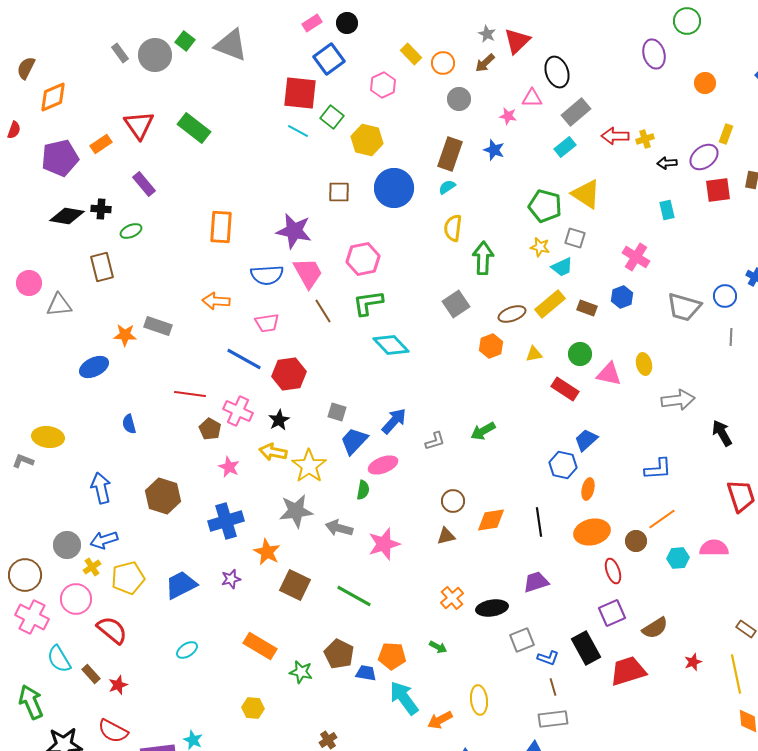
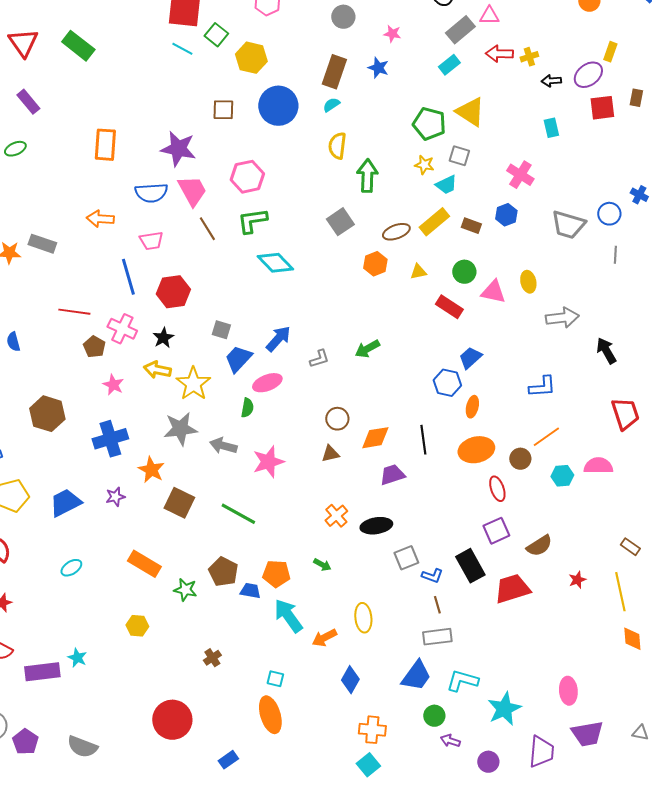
pink triangle: (532, 98) -> (489, 16), moved
blue line: (244, 359) -> (128, 277), turned 45
purple trapezoid: (536, 582) -> (392, 475), moved

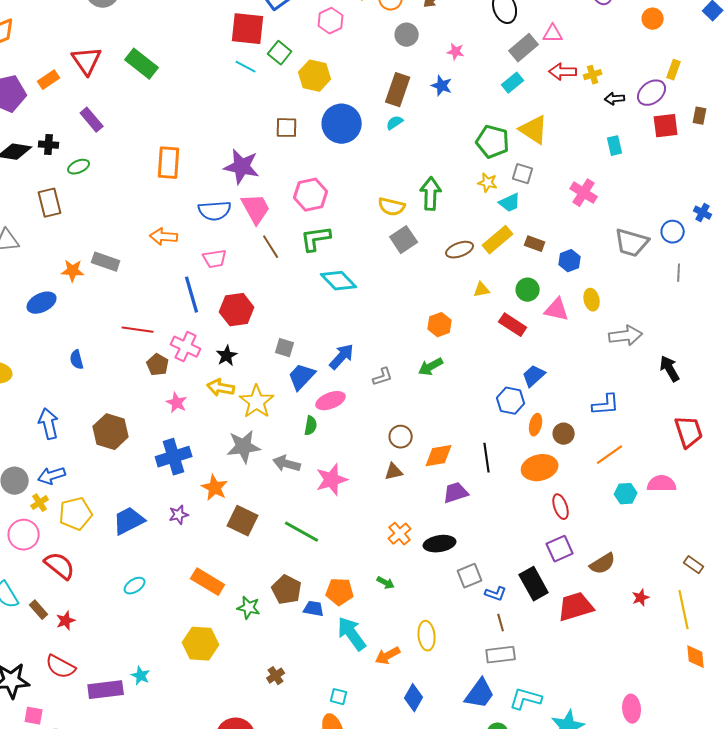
yellow semicircle: (337, 146) -> (392, 207), moved, turned -84
blue hexagon: (506, 215) -> (570, 261), moved
orange hexagon: (375, 264) -> (440, 325), moved
brown circle: (520, 459) -> (564, 434), moved
yellow hexagon: (137, 626) -> (201, 644), size x1.6

